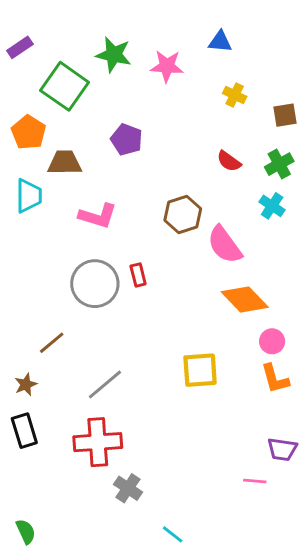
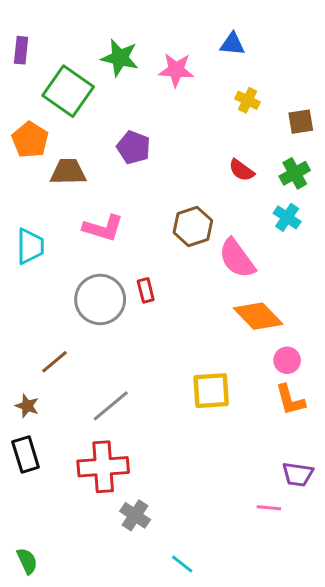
purple rectangle: (20, 47) -> (21, 50), turned -50
cyan trapezoid: (29, 196) -> (30, 246), moved
brown star: (26, 385) -> (27, 406), turned -30

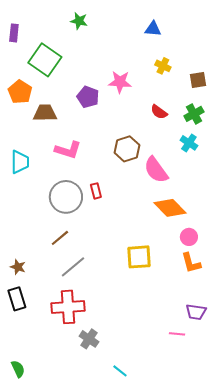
green star: (120, 58) -> (79, 21), moved, size x0.7
pink star: (176, 70) -> (120, 82), moved
brown line: (54, 362) -> (60, 238), moved

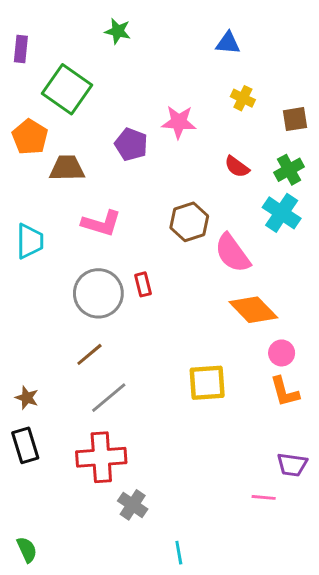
cyan cross: (189, 143) -> (282, 213), size x1.4
cyan line: (120, 371) -> (179, 553), turned 42

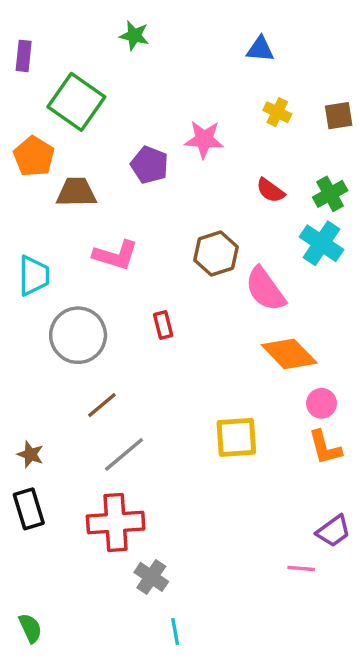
brown square: (295, 119) -> (339, 116), moved
gray circle: (98, 293) -> (78, 335), moved
purple trapezoid: (292, 465) -> (333, 531), turned -44
cyan line: (179, 553) -> (175, 631), moved

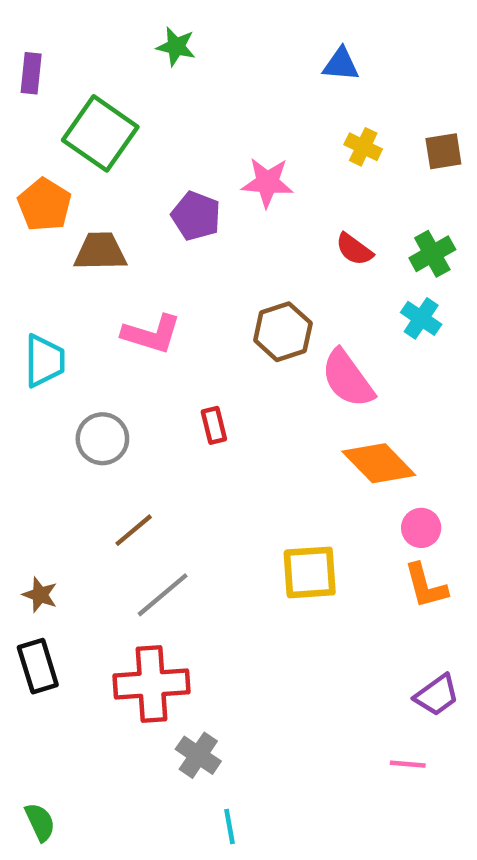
cyan cross: (322, 243) -> (421, 318), size x0.7
gray circle: (78, 335) -> (102, 439), size x0.7
pink line: (301, 568) -> (408, 764), moved

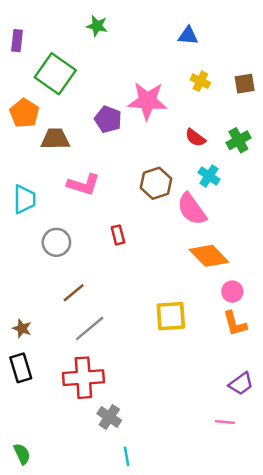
pink star: (267, 182) -> (147, 101), size x1.4
cyan cross: (421, 318) -> (209, 176), moved

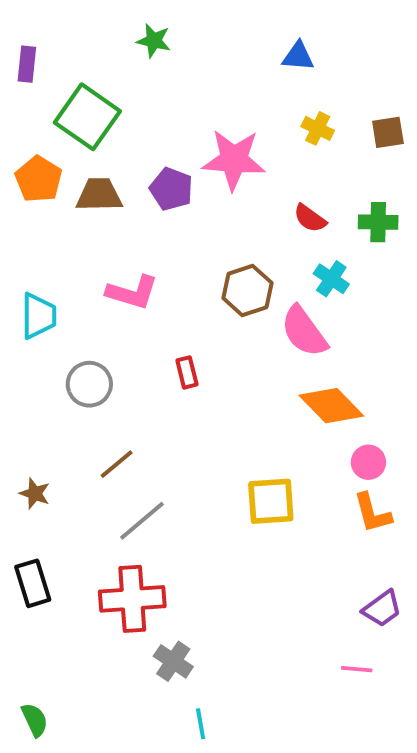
brown trapezoid: (55, 139) -> (99, 195), moved
green cross: (238, 140) -> (378, 222), turned 30
brown star: (22, 328) -> (35, 493), moved

